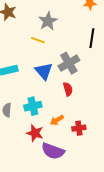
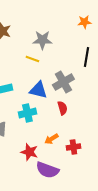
gray star: (48, 21) -> (42, 40), turned 30
blue triangle: (44, 71) -> (38, 90), turned -36
cyan cross: (33, 106) -> (27, 113), moved

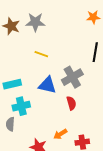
gray star: (42, 40) -> (35, 22), moved
cyan cross: (27, 113) -> (21, 106), moved

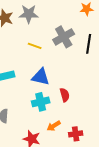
gray cross: (72, 77) -> (64, 37), moved
cyan cross: (21, 106) -> (41, 102), moved

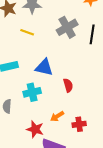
yellow line: (35, 46) -> (27, 32), moved
cyan cross: (41, 102) -> (32, 92), moved

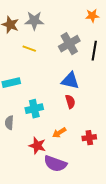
blue triangle: (44, 67) -> (70, 81), moved
red cross: (79, 124) -> (89, 138), moved

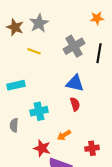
gray star: (34, 21) -> (39, 23), turned -30
red cross: (89, 138) -> (92, 148), moved

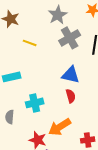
gray star: (39, 23) -> (58, 15), moved
orange arrow: (64, 135) -> (60, 127), size x1.6

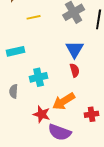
yellow line: (30, 43) -> (34, 17), turned -32
blue triangle: (71, 75) -> (75, 49), turned 48

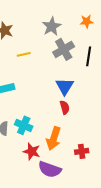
cyan cross: (39, 77) -> (24, 125), moved, turned 36
orange arrow: (64, 101) -> (54, 138), turned -40

